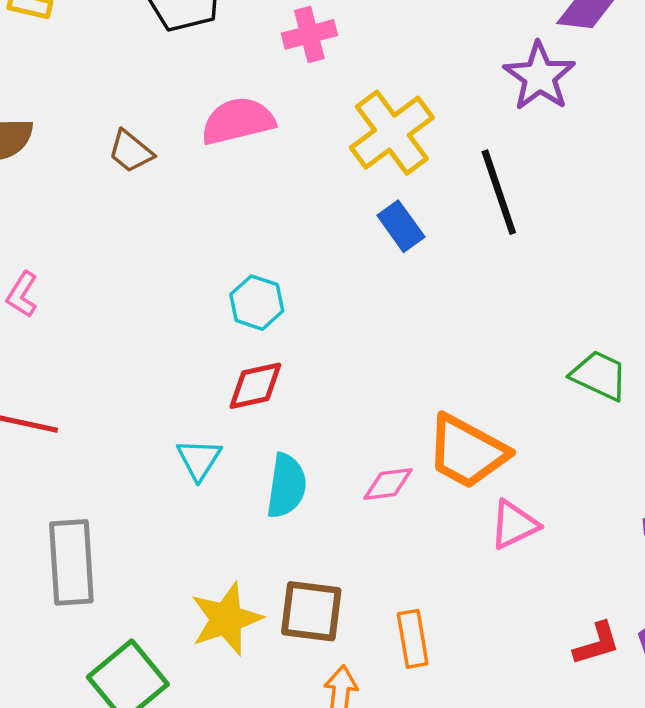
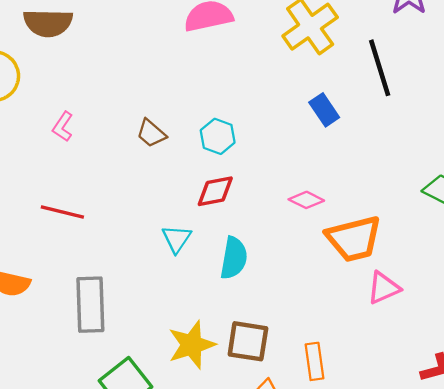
brown trapezoid: (131, 151) -> (151, 133), moved
blue rectangle: (401, 226) -> (324, 110), moved
orange trapezoid: (467, 452) -> (354, 239), turned -44
pink diamond: (388, 484) -> (306, 200), moved, turned 32

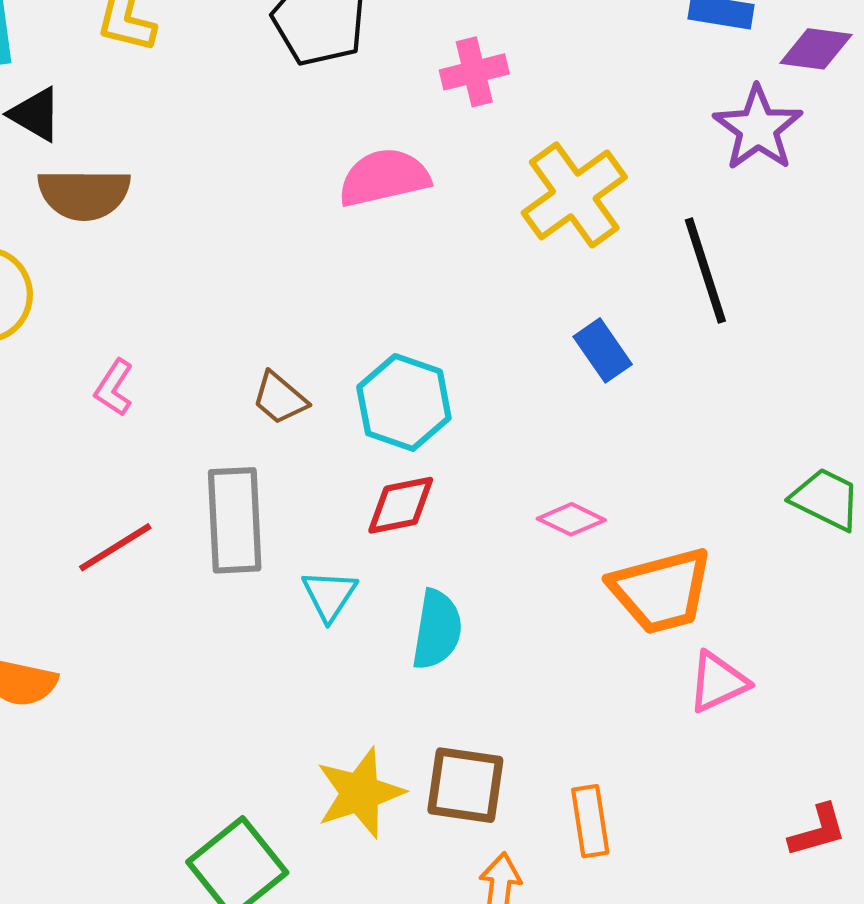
cyan hexagon: (218, 136) -> (404, 402), size x1.4
red line: (62, 212) -> (115, 547), turned -45
gray rectangle: (90, 305) -> (235, 520), moved

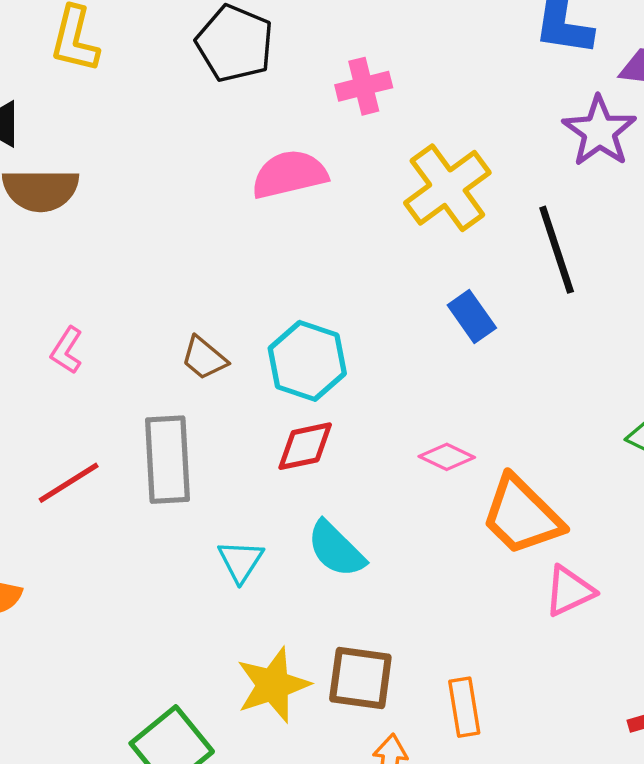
orange trapezoid: (661, 591) -> (522, 516), turned 60
cyan triangle: (329, 595) -> (241, 561), moved
cyan semicircle: (437, 630) -> (336, 549), turned 126

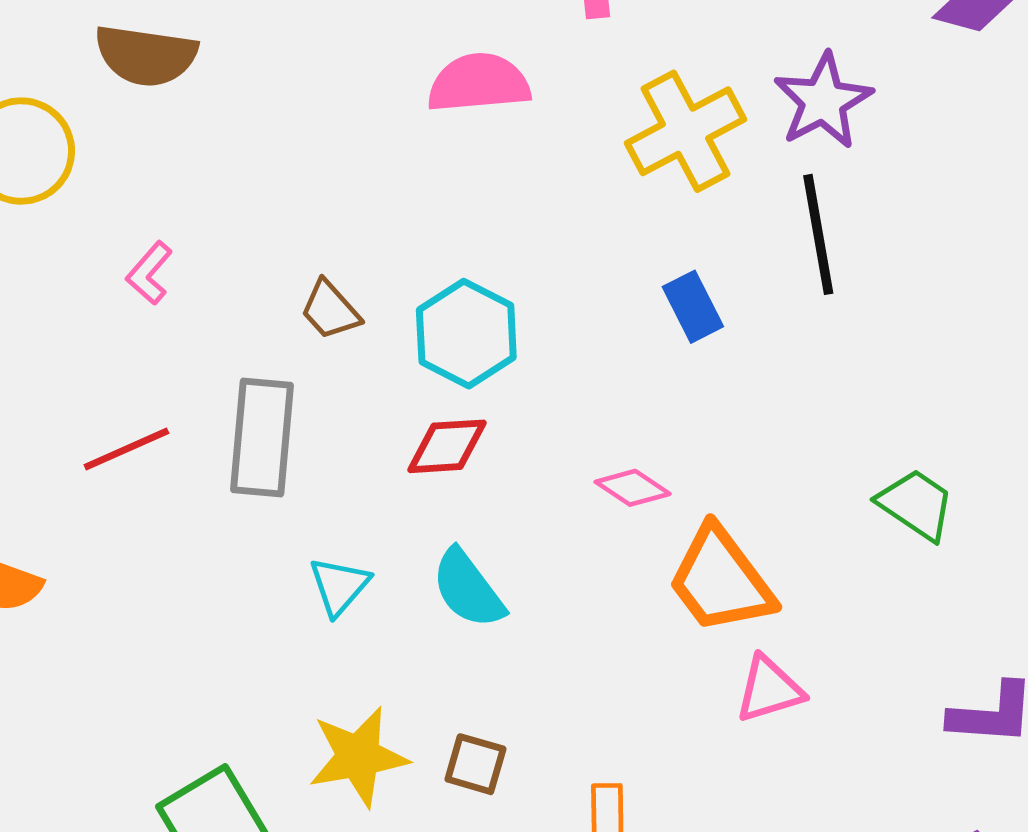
purple star: (599, 131) -> (823, 101), moved
brown square: (360, 678) -> (475, 764), size x0.7

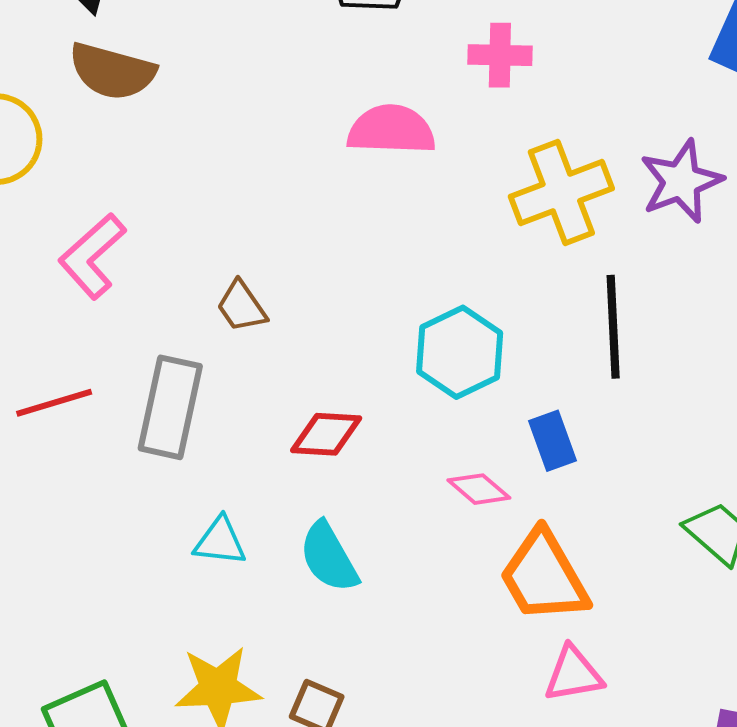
black line: (818, 234) -> (613, 327), moved
pink L-shape: (149, 273) -> (92, 256), size x1.6
blue rectangle: (693, 307) -> (553, 441), moved
cyan hexagon: (466, 334) -> (460, 352), moved
cyan triangle: (339, 586) -> (220, 541), turned 48

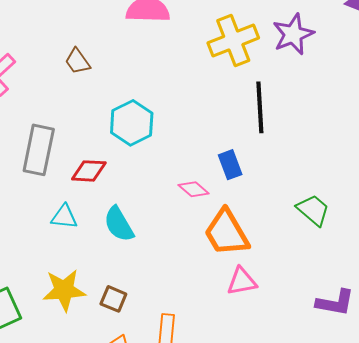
brown trapezoid: (241, 306) -> (77, 61), moved
cyan hexagon: (460, 352) -> (132, 123), moved
red diamond: (326, 434) -> (89, 171), moved

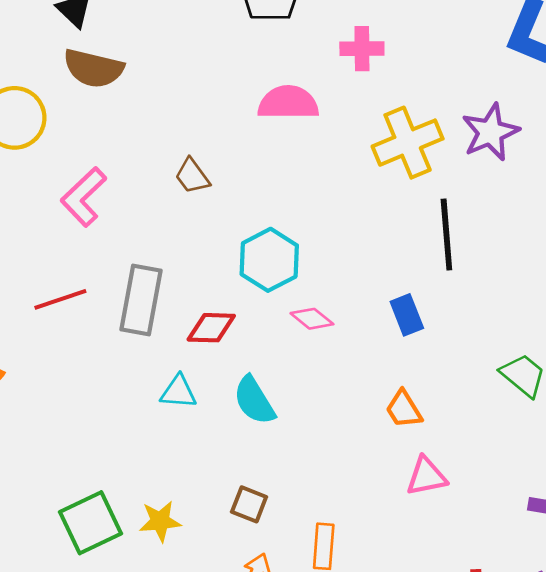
pink diamond: (194, 189) -> (312, 319), moved
orange trapezoid: (226, 233) -> (404, 409), size x0.6
yellow star: (64, 290) -> (160, 521), moved, size x0.7

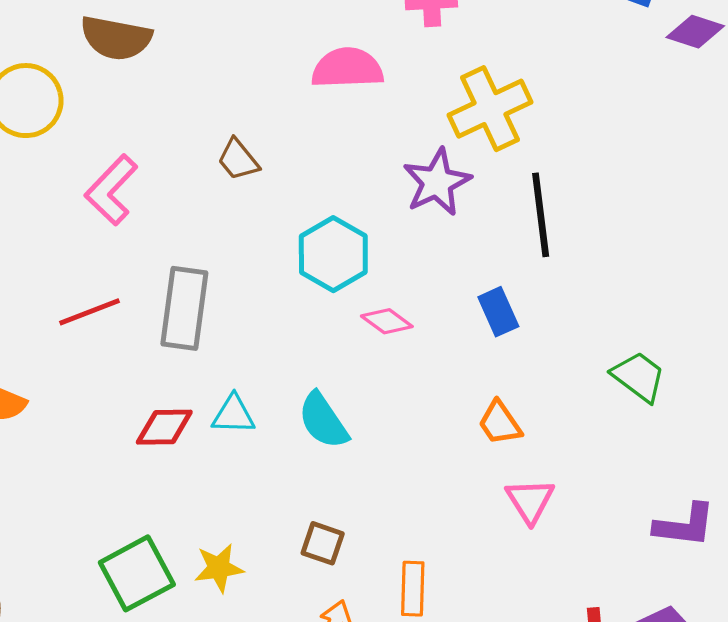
purple star: (490, 132) -> (437, 182), moved
red diamond: (211, 328) -> (164, 427), moved
pink triangle: (426, 476) -> (530, 501), turned -48

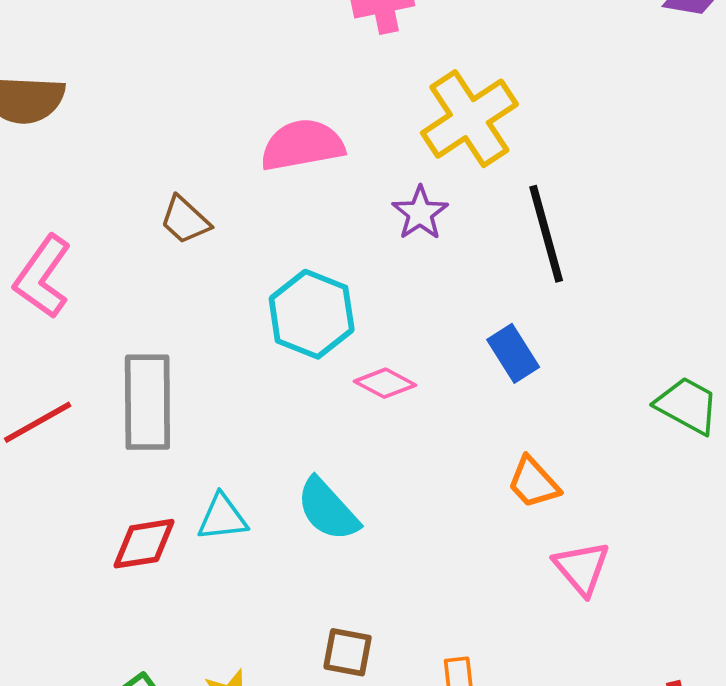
pink semicircle: (347, 68) -> (302, 145), moved
purple star: (437, 182) -> (420, 213), size x0.7

